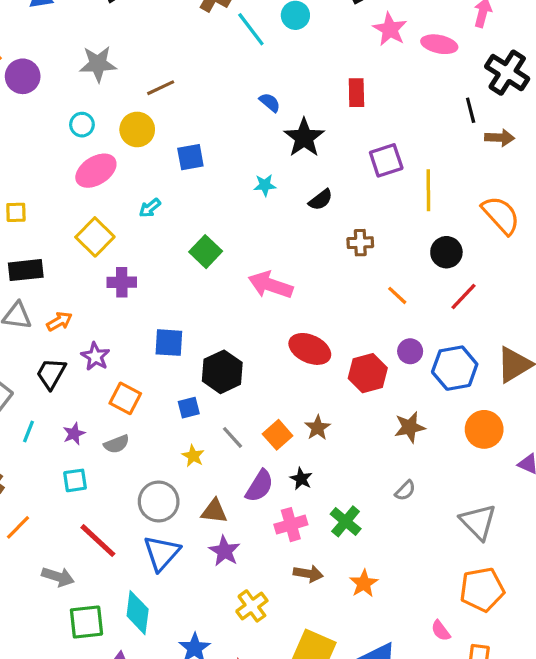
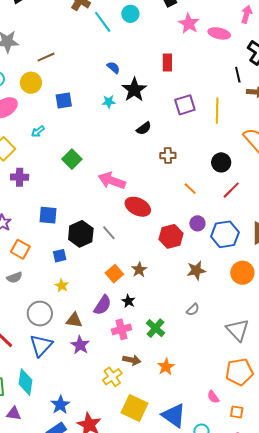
cyan star: (265, 185) -> (109, 102), moved
yellow line: (428, 190) -> (217, 111), moved
red ellipse: (310, 349) -> (138, 207), moved
gray line: (233, 437) -> (109, 233), moved
yellow cross: (252, 606) -> (112, 377), moved

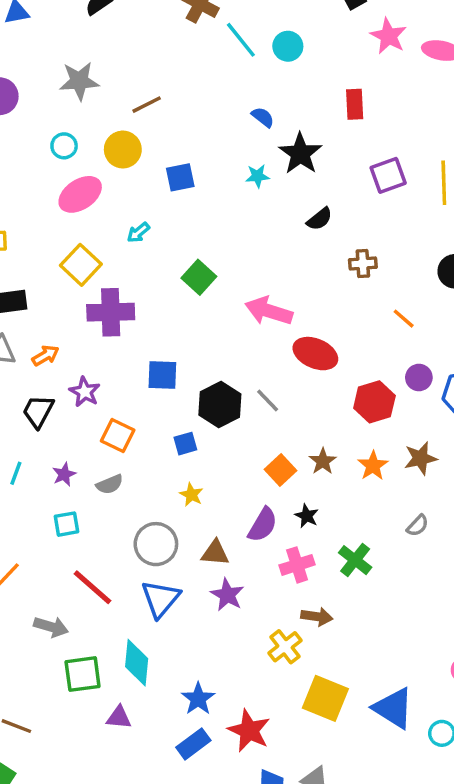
cyan circle: (130, 14) -> (288, 46), moved
purple cross: (20, 177) -> (111, 312), size x1.5
orange star: (166, 367) -> (373, 466), moved

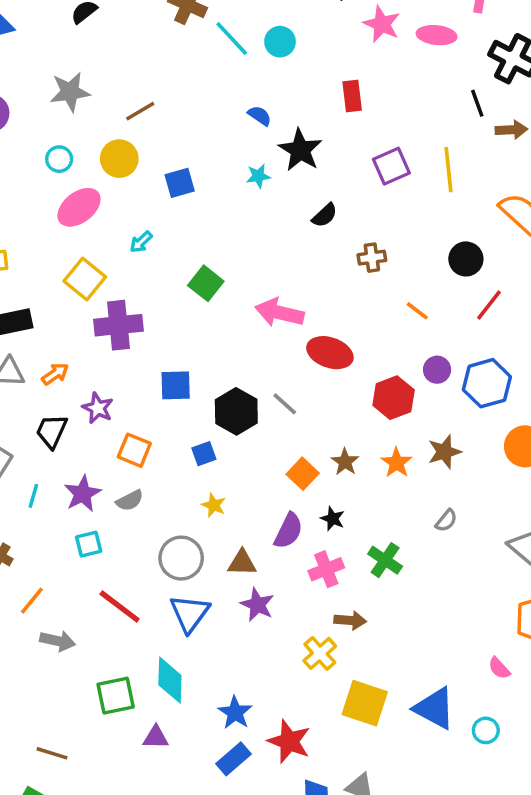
purple star: (64, 474) -> (83, 494), size x1.5
gray arrow: (51, 627) -> (58, 641), moved

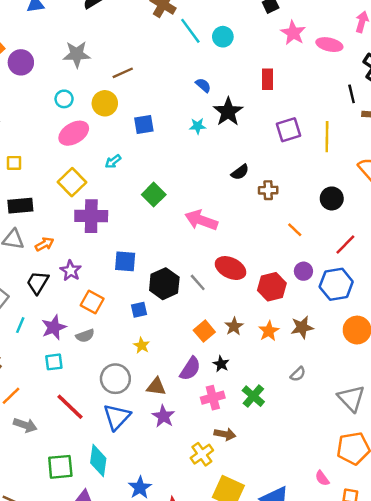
black semicircle: (325, 215) -> (240, 172), moved
red line: (489, 305) -> (345, 244), moved
red ellipse: (330, 353) -> (231, 268), moved

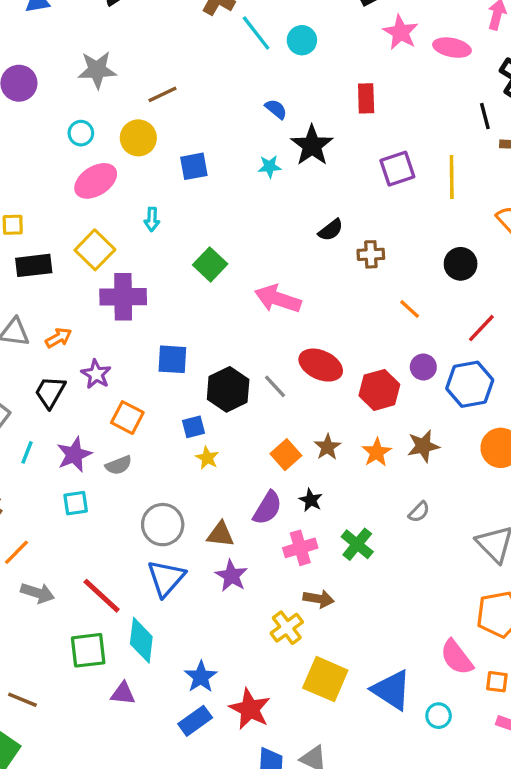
cyan arrow: (113, 161) -> (152, 219), turned -49
black rectangle: (20, 206) -> (34, 265), moved
yellow star: (142, 345) -> (207, 458), moved
red line: (70, 407) -> (102, 596), moved
pink semicircle: (322, 478) -> (457, 657), size x1.6

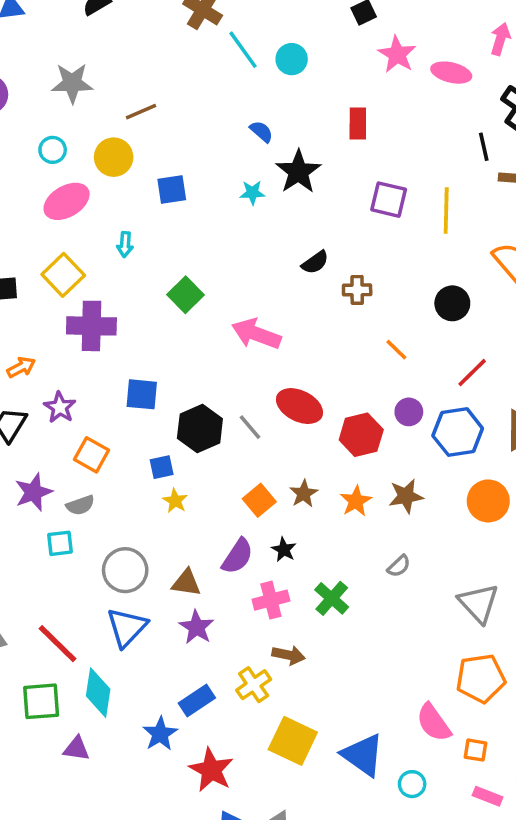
purple square: (397, 169) -> (389, 200), turned 30
cyan square: (76, 503) -> (60, 543), moved
blue rectangle: (195, 721) -> (197, 701), moved

